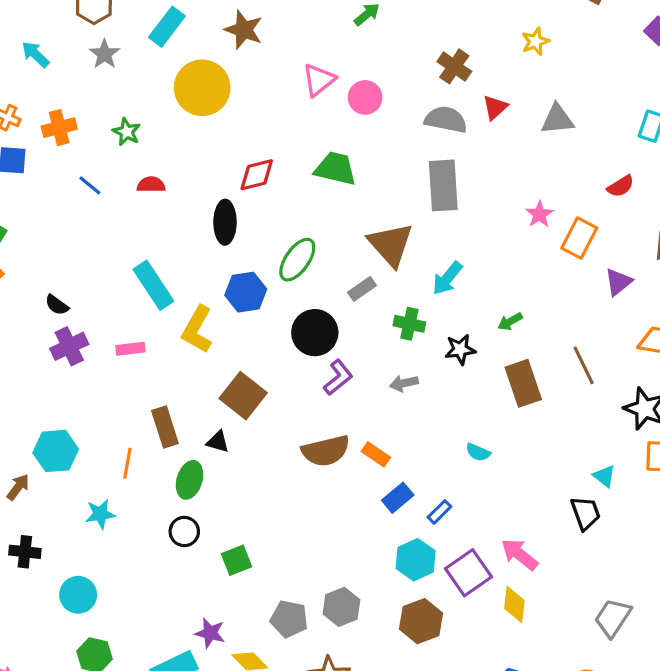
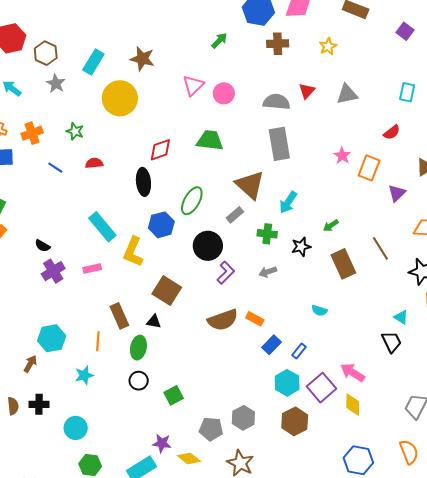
brown cross: (454, 66) -> (278, 44), moved, turned -30

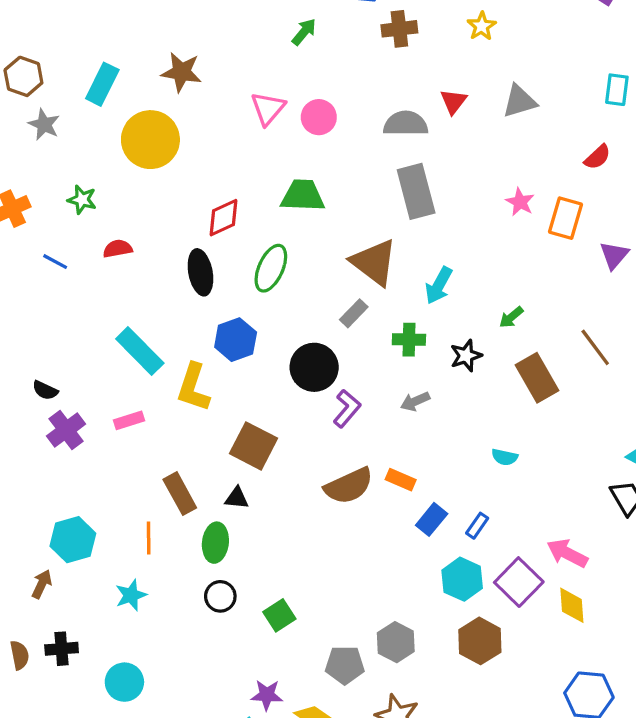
green ellipse: (192, 201) -> (271, 268), moved

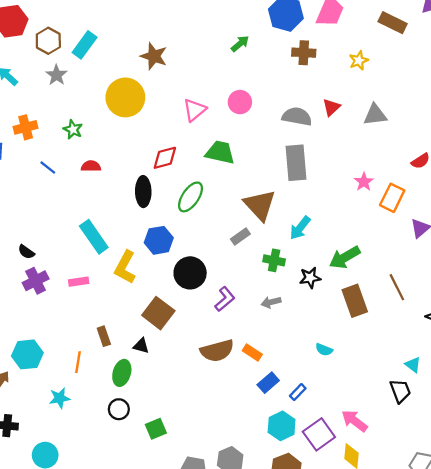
cyan rectangle: (102, 84) -> (85, 45), moved
pink triangle: (268, 108) -> (195, 110), moved
green arrow: (511, 317) -> (345, 257), size x1.8
black circle: (314, 367) -> (190, 273), moved
brown rectangle: (180, 494) -> (104, 336), size x0.7

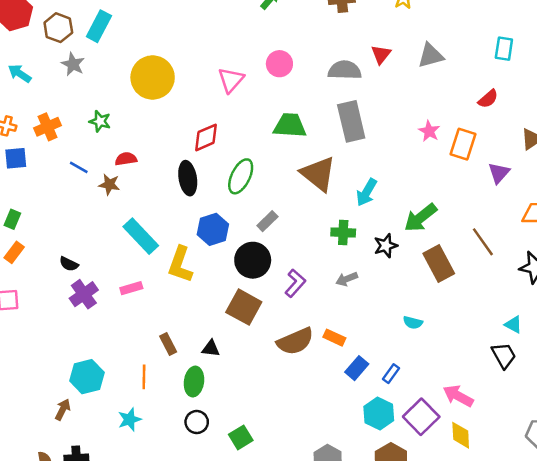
brown star: (154, 56) -> (109, 184), moved, size x0.7
green trapezoid: (220, 152) -> (290, 125), moved
gray rectangle: (240, 237) -> (267, 221), moved
brown square: (158, 313) -> (244, 307), moved

